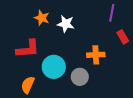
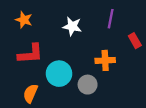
purple line: (112, 13) -> (111, 19), moved
orange star: (42, 18) -> (24, 20), moved

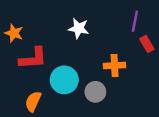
purple line: (111, 19) -> (135, 21), moved
orange star: (24, 20) -> (14, 33), moved

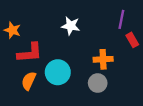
gray circle: (95, 92) -> (98, 83), moved
orange semicircle: (33, 101) -> (29, 81), moved

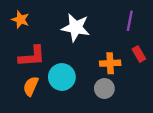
white star: (71, 26) -> (76, 28), size x1.4
orange star: (12, 30) -> (20, 20), moved
red rectangle: (132, 40) -> (139, 54), moved

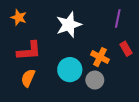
white star: (76, 28) -> (69, 25), turned -30
orange cross: (110, 63) -> (100, 57), turned 30
cyan circle: (62, 77) -> (70, 70), moved

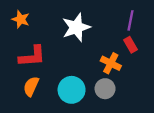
red rectangle: (126, 49) -> (130, 45), moved
cyan circle: (70, 70) -> (72, 90), moved

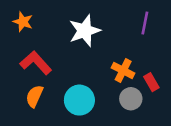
red rectangle: (130, 45) -> (151, 82), moved
red L-shape: (32, 56) -> (36, 63), turned -128
gray circle: (105, 89) -> (131, 99), moved

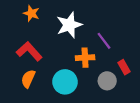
orange star: (23, 22) -> (31, 13), moved
purple line: (145, 23) -> (104, 41), moved, turned -48
orange cross: (123, 71) -> (85, 58), moved, turned -30

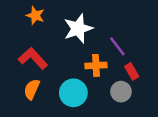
red rectangle: (124, 67) -> (132, 71), moved

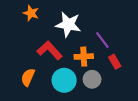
white star: (78, 29) -> (68, 24), turned 30
red L-shape: (33, 58) -> (50, 50), moved
gray circle: (121, 92) -> (92, 79), moved

